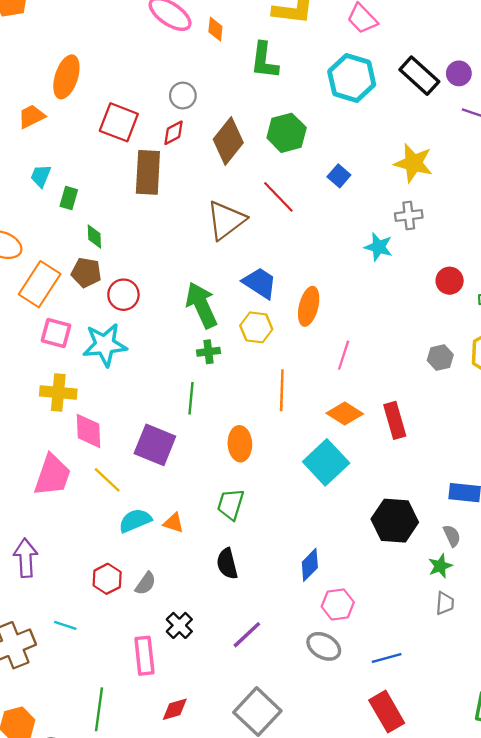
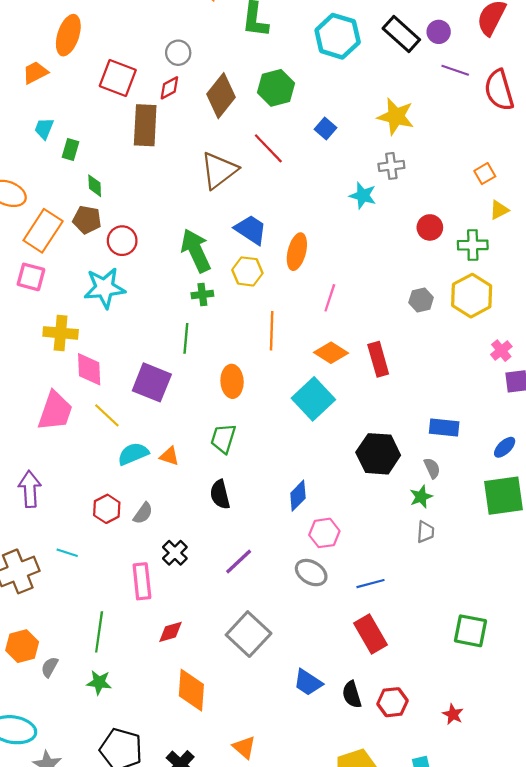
pink square: (56, 333) -> (31, 277), moved

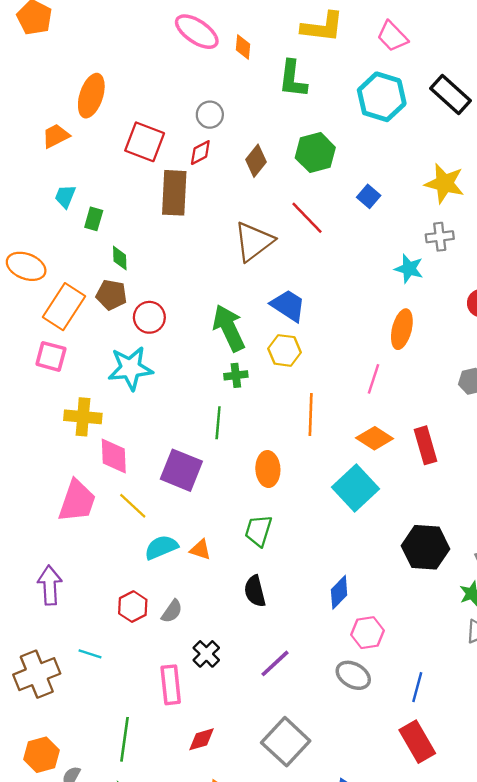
brown diamond: (221, 96) -> (256, 161), size x0.7
orange ellipse: (297, 252) -> (402, 329), moved
blue line: (371, 584) -> (417, 687), turned -60

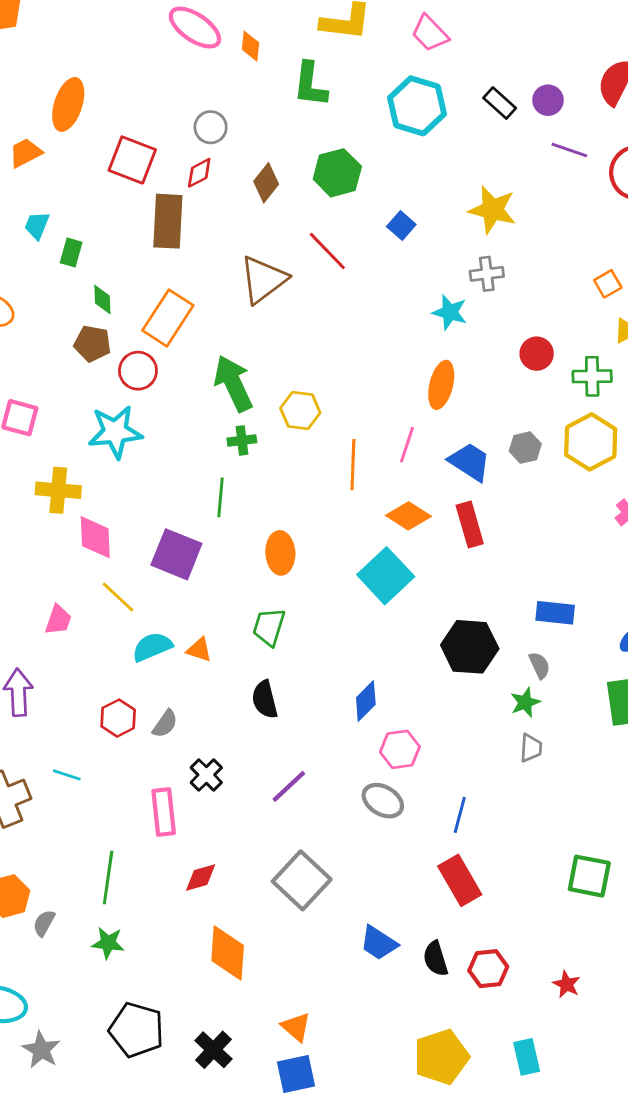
black rectangle: (450, 94) -> (500, 103), size x0.7
blue trapezoid: (288, 305) -> (470, 462), moved
orange rectangle: (64, 307) -> (168, 318), moved
orange line: (311, 415) -> (353, 465), moved
pink trapezoid: (77, 501) -> (58, 620), moved, size x0.6

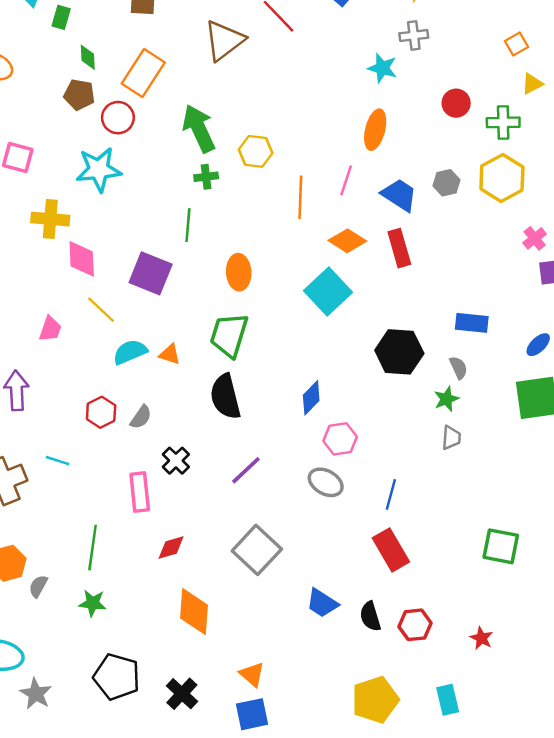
green trapezoid: (269, 627) -> (229, 335), size x1.4
black semicircle: (265, 700) -> (225, 397), size x1.4

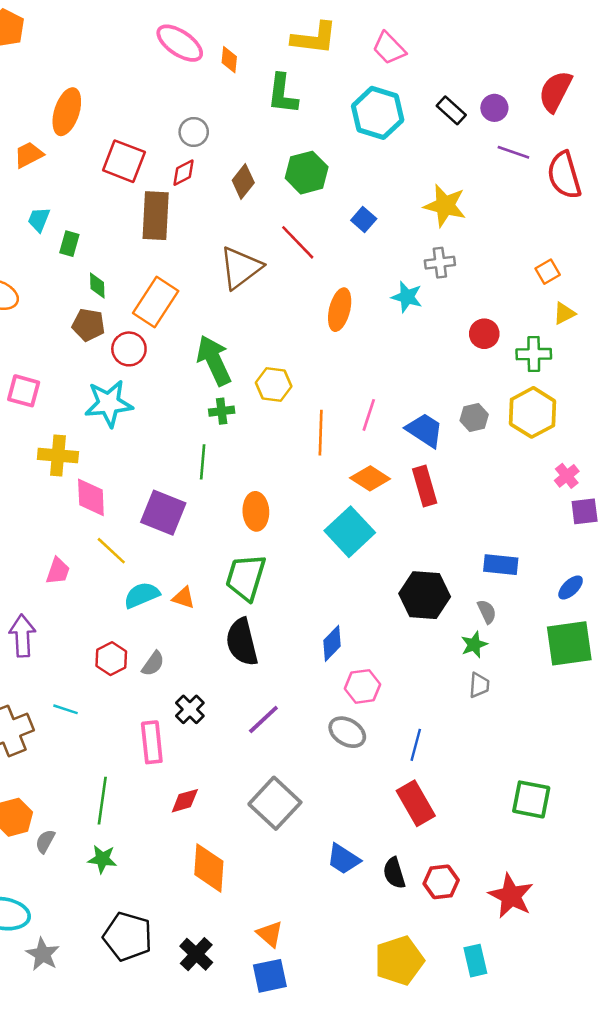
orange ellipse: (375, 130) -> (340, 310), moved
red star: (481, 638) -> (511, 896), size x1.8

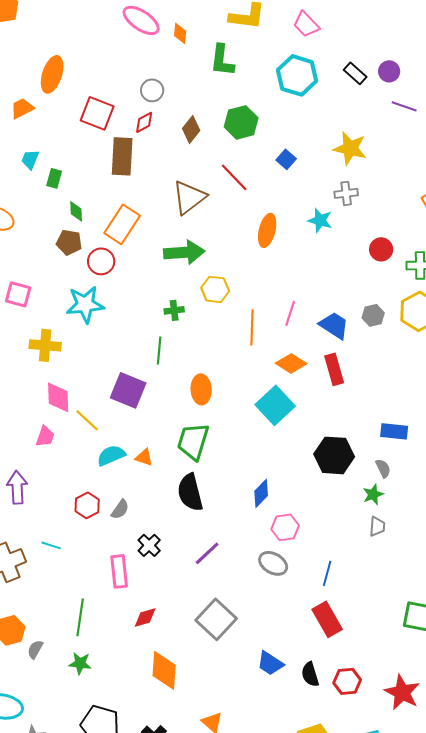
green arrow: (214, 360) -> (184, 252), moved, turned 111
pink diamond: (91, 497) -> (58, 397), moved

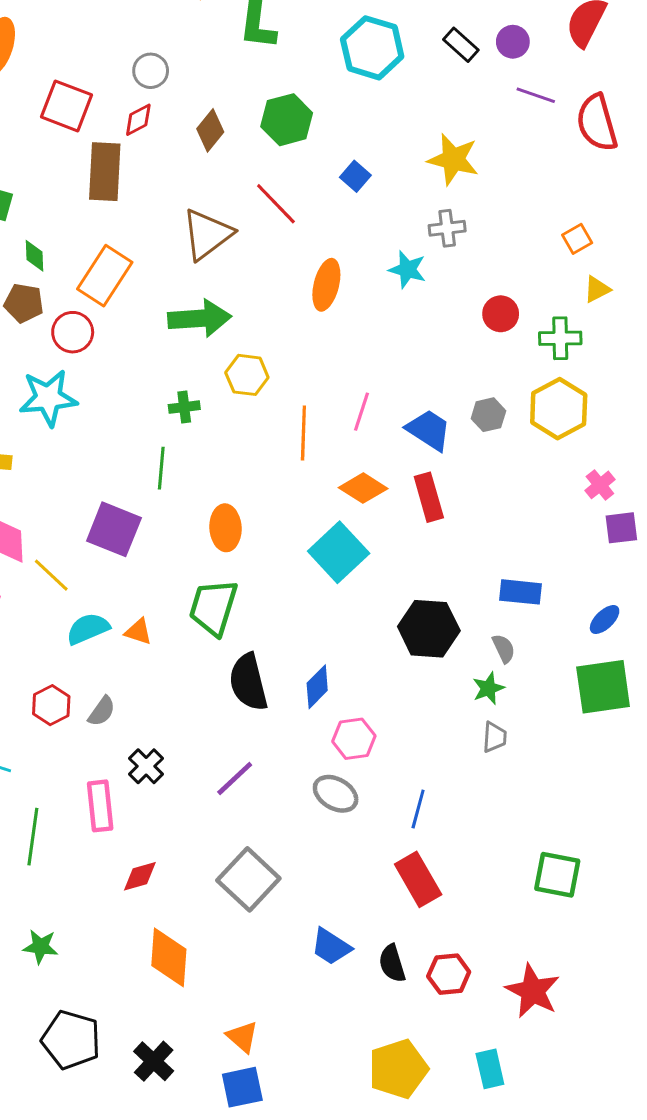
black semicircle: (190, 492) -> (248, 682), moved
green line: (80, 617) -> (33, 837), moved

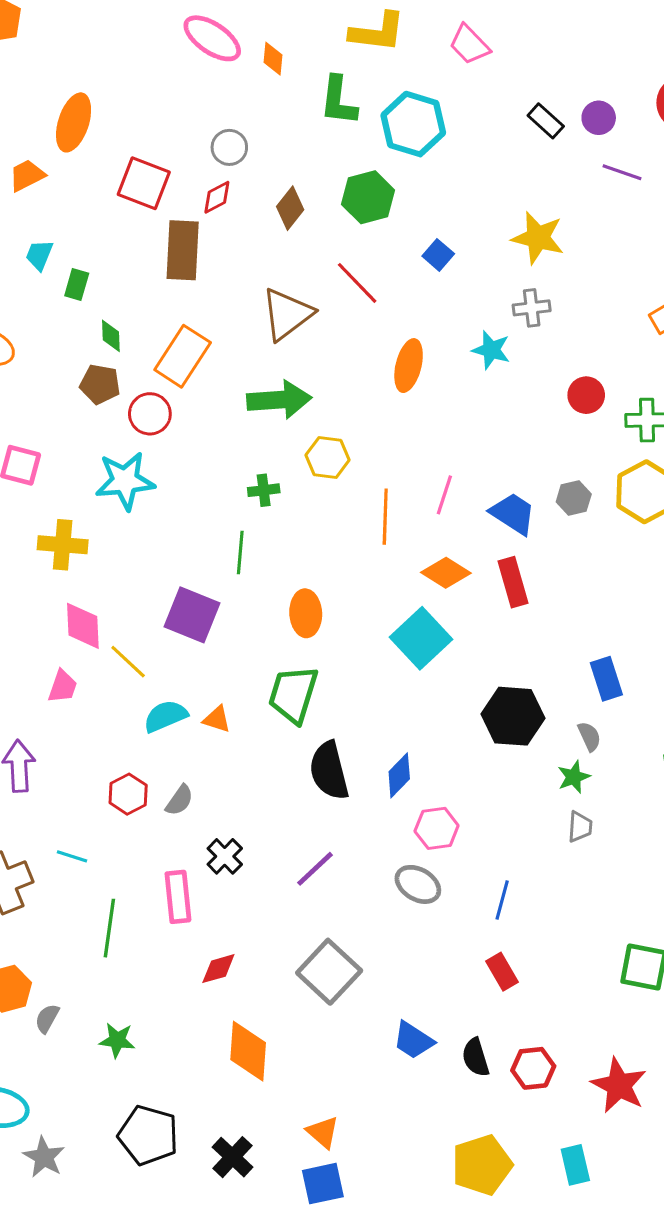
cyan hexagon: (372, 48) -> (413, 124), moved
blue rectangle: (520, 592) -> (606, 679), turned 66
red rectangle: (418, 879) -> (502, 972), size x0.7

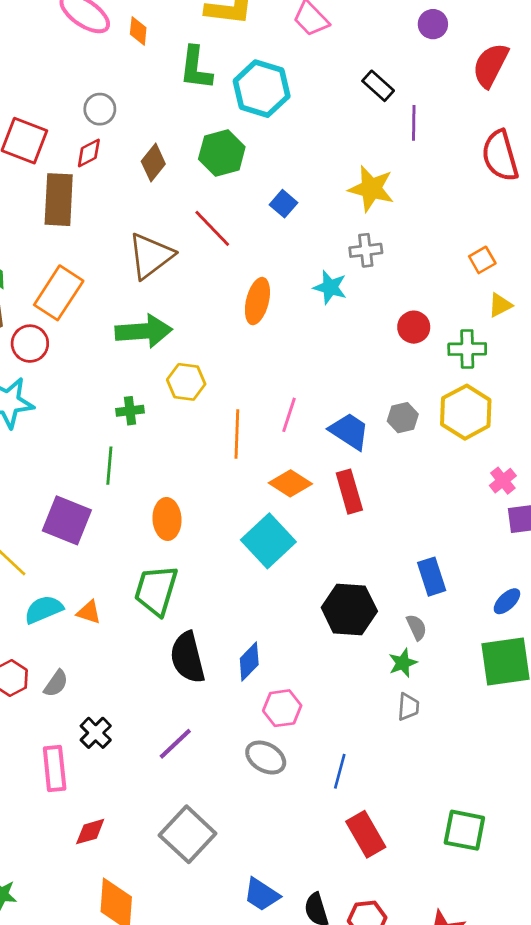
purple circle: (599, 118) -> (433, 24), moved
purple line: (622, 172) -> (414, 123), moved, turned 72
red rectangle: (502, 972) -> (366, 834), moved, size x1.4

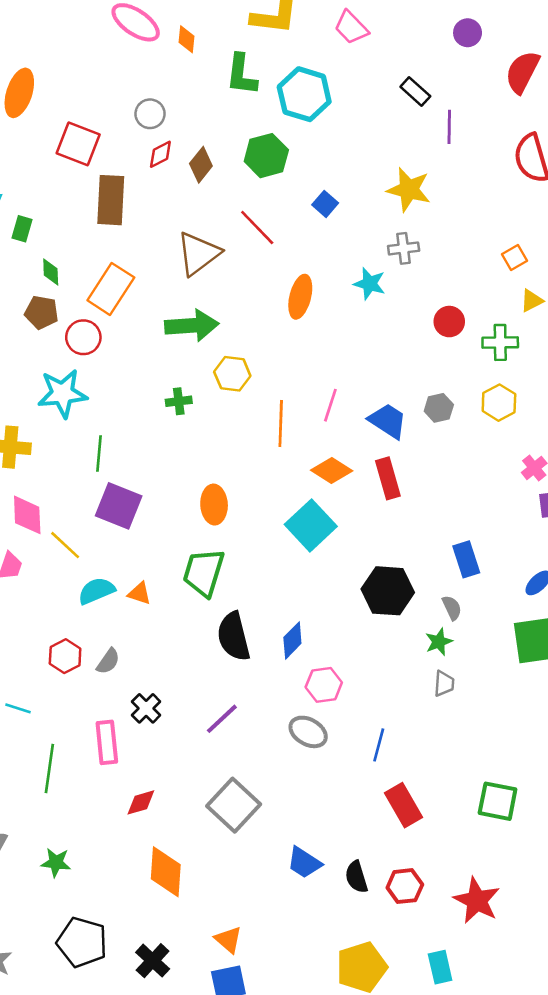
red diamond: (89, 153) -> (160, 154), moved
yellow hexagon: (466, 412) -> (499, 403), size x0.7
green line: (109, 466) -> (99, 454), moved

